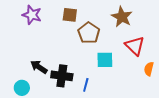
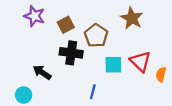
brown square: (70, 15) -> (66, 25), moved, turned -35
red triangle: (135, 46) -> (140, 61), moved
black cross: (62, 76) -> (71, 53), moved

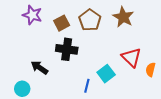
brown pentagon: (96, 36) -> (90, 20), moved
cyan square: (113, 65) -> (106, 74), moved, turned -36

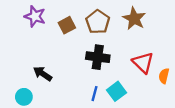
black cross: (67, 49) -> (98, 57), moved
cyan square: (106, 74) -> (117, 91), moved

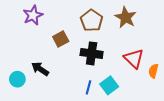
purple star: (35, 16) -> (33, 15), turned 30
brown square: (67, 25) -> (61, 39), moved
cyan circle: (24, 97) -> (17, 79), moved

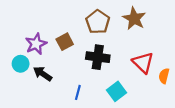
purple star: (33, 15) -> (36, 44), moved
cyan circle: (17, 79) -> (21, 64), moved
blue line: (89, 87) -> (78, 92), moved

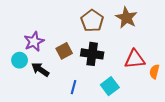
brown square: (65, 42) -> (64, 51), moved
red triangle: (143, 63) -> (135, 59), turned -50

